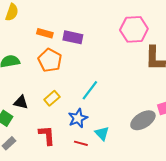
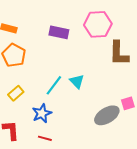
purple rectangle: (73, 37) -> (59, 32), moved
cyan triangle: (102, 133) -> (77, 81), moved

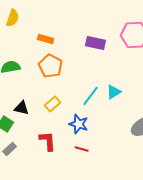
cyan triangle: (77, 81) -> (114, 92), turned 42
blue star: (42, 113) -> (79, 124), turned -30

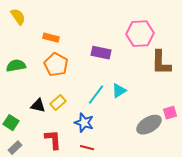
yellow semicircle: (13, 18) -> (18, 17), turned -54
purple rectangle: (96, 43) -> (101, 53), moved
black triangle: (22, 108) -> (38, 106), moved

